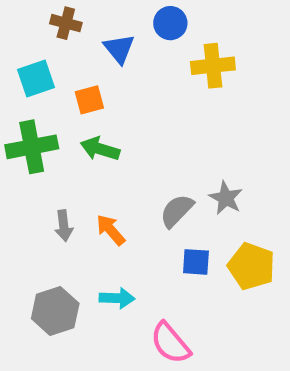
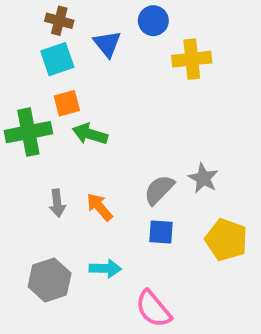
cyan square: (36, 79) -> (57, 59), moved
orange square: (89, 100) -> (67, 103), moved
blue square: (196, 262) -> (161, 232), moved

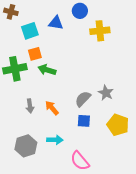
brown cross: (59, 21) -> (11, 12), moved
blue triangle: (107, 44) -> (56, 23), turned -42

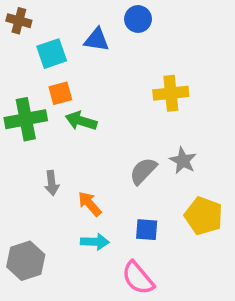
yellow cross: (100, 31) -> (171, 93), moved
orange arrow: (52, 108) -> (90, 204), moved
blue square: (84, 121) -> (147, 230), moved
gray hexagon: (26, 146) -> (26, 261), moved

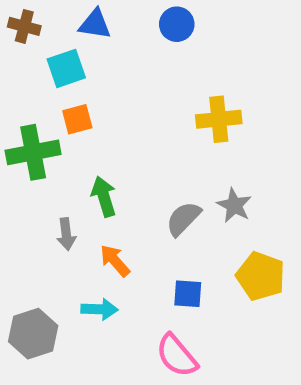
blue triangle: (97, 40) -> (95, 24), moved
green arrow: (81, 121) -> (104, 197), moved, turned 56
cyan arrow: (95, 242) -> (99, 309), moved

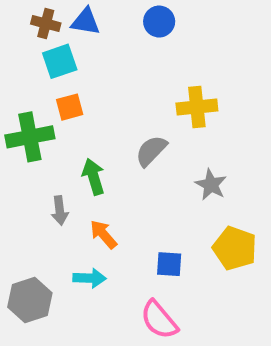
brown cross: (24, 26) -> (46, 23), moved
gray semicircle: (183, 219) -> (151, 151), moved

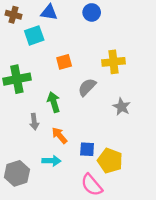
brown cross: (46, 23) -> (13, 15), moved
orange square: (70, 107) -> (64, 62), moved
yellow pentagon: (235, 248) -> (110, 161), moved
blue square: (169, 264) -> (87, 149), moved

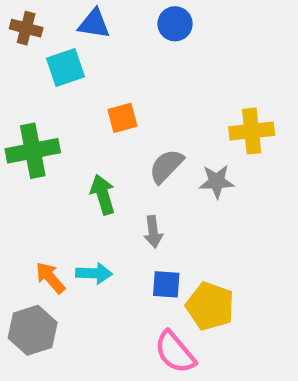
yellow cross: (113, 62) -> (252, 131), moved
gray star: (122, 107) -> (217, 181), moved, turned -30
gray arrow: (34, 122) -> (153, 232), moved
orange arrow: (59, 135) -> (50, 278), moved
cyan arrow: (51, 161) -> (94, 273), moved

